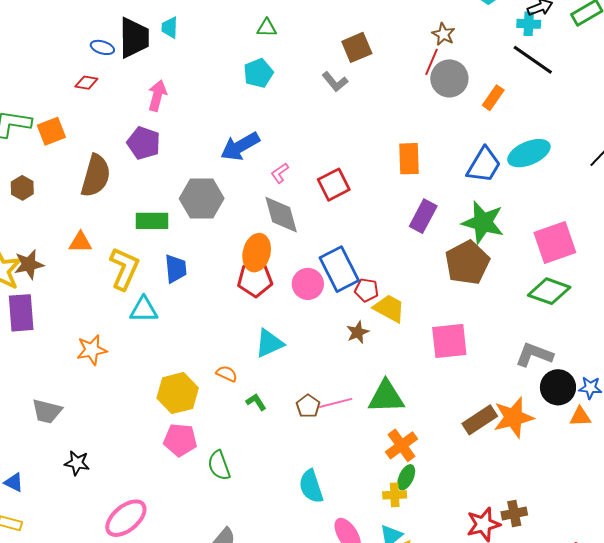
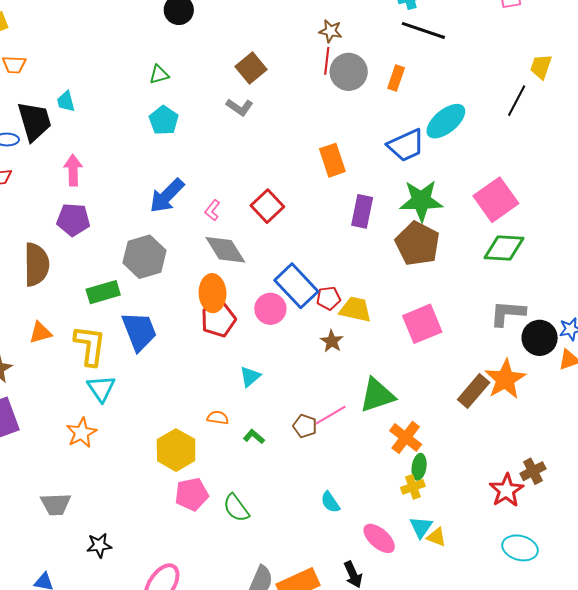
blue trapezoid: (484, 165) -> (406, 145), turned 51
blue trapezoid: (176, 269) -> (139, 331), size x1.4
cyan triangle: (144, 310) -> (101, 388), moved, turned -48
cyan triangle: (269, 343) -> (250, 377), size x0.7
cyan semicircle: (311, 486) -> (330, 502), size x0.7

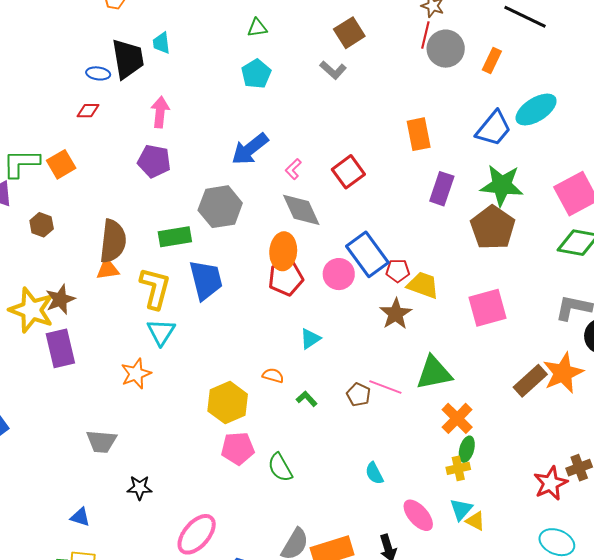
blue trapezoid: (406, 145) -> (493, 128), turned -33
brown semicircle: (36, 265) -> (113, 241), moved
brown star: (332, 341) -> (396, 314), size x1.4
pink line: (331, 415) -> (385, 387), turned 44

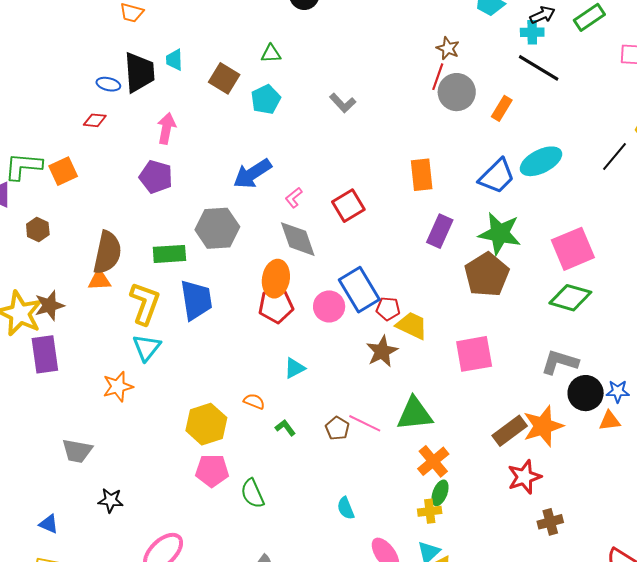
brown square: (349, 33) -> (224, 78), moved, turned -32
red star: (551, 483) -> (524, 477), moved

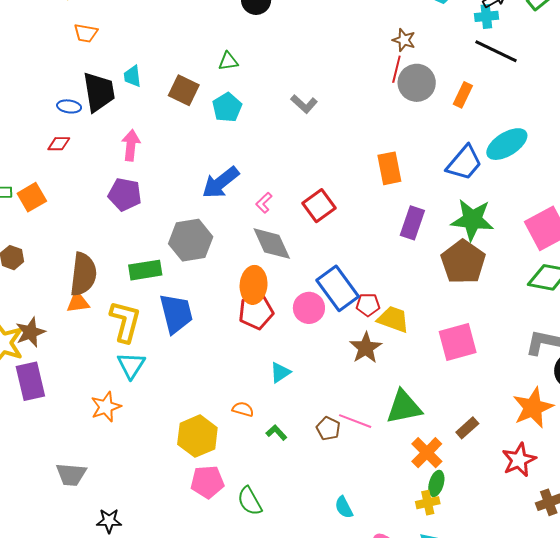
brown rectangle: (510, 431) -> (467, 428), moved, size x0.7

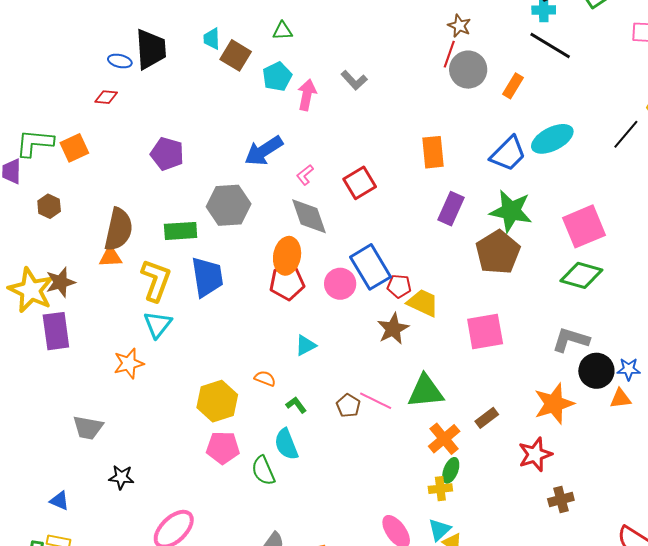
cyan trapezoid: (132, 76) -> (212, 39), moved
pink arrow: (131, 145) -> (307, 95), moved
cyan semicircle: (344, 507) -> (286, 444), moved, size x1.4

